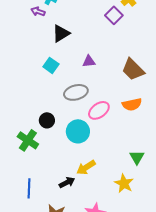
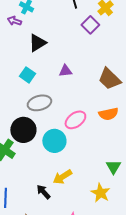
gray ellipse: (76, 92) -> (39, 103), moved
black circle: (47, 120) -> (23, 130), size x1.6
black arrow: (67, 182) -> (43, 192), turned -105

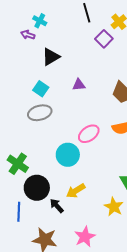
gray ellipse: (39, 103) -> (40, 113), moved
black circle: (23, 130) -> (37, 188), moved

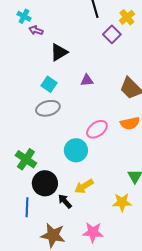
cyan cross: (40, 21) -> (24, 16), moved
yellow star: (114, 207) -> (122, 202), turned -30
pink star: (85, 237) -> (93, 232), turned 30

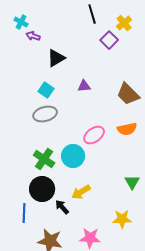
green cross: (26, 159) -> (44, 159), moved
yellow star: (122, 202) -> (122, 219), moved

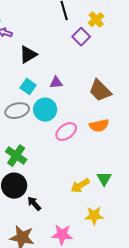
cyan square: (46, 90) -> (28, 87), moved
cyan circle: (73, 156) -> (45, 110), moved
yellow arrow: (81, 192) -> (80, 186), moved

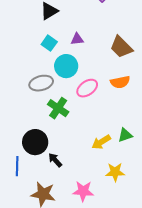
gray ellipse: (17, 111) -> (41, 83), moved
green cross: (16, 156) -> (58, 108), moved
green triangle: (104, 179) -> (125, 135), turned 42

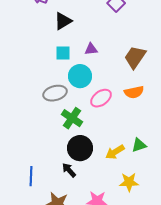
cyan square: (49, 43) -> (63, 53), turned -35
brown trapezoid: (121, 47) -> (135, 57), turned 80
black circle: (35, 142) -> (80, 148), moved

